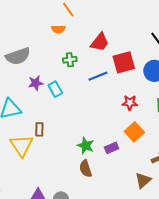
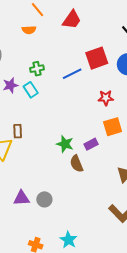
red trapezoid: (100, 42) -> (72, 20), moved
green cross: (70, 60) -> (37, 69), moved
orange square: (134, 132) -> (113, 127), turned 30
brown semicircle: (86, 169) -> (76, 164), moved

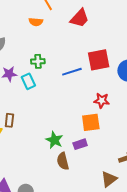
orange square: (113, 127) -> (91, 122), moved

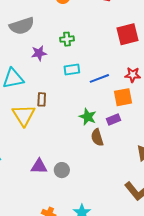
blue line: (72, 72) -> (99, 78), moved
cyan rectangle: (28, 81) -> (72, 69), moved, turned -70

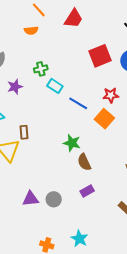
cyan rectangle: (72, 69) -> (55, 86), moved, turned 49
blue line: (99, 78) -> (78, 103), turned 60
orange square: (123, 97) -> (104, 119), turned -30
purple rectangle: (113, 120) -> (87, 191), moved

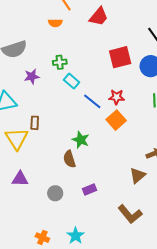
red star: (111, 95) -> (117, 97), moved
brown semicircle: (84, 162) -> (69, 159), moved
purple triangle: (31, 199) -> (20, 179), moved

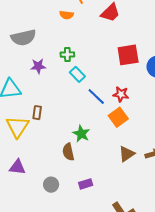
brown triangle: (138, 176) -> (127, 154), moved

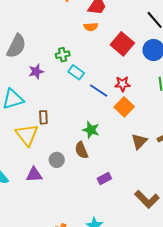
orange semicircle: (66, 15) -> (91, 27), moved
gray semicircle: (23, 38) -> (16, 46), turned -40
red square: (128, 55) -> (122, 44), turned -30
gray circle: (51, 185) -> (57, 160), moved

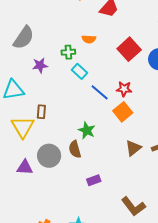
orange semicircle: (91, 27) -> (89, 39), moved
gray circle: (57, 160) -> (49, 156), size x1.5

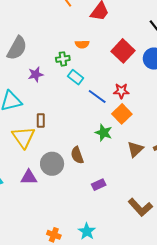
green star: (87, 130) -> (104, 133), moved

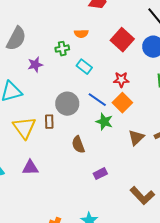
cyan rectangle: (76, 77) -> (84, 67), moved
blue line: (97, 97) -> (97, 100), moved
brown rectangle: (41, 121) -> (49, 122), moved
gray circle: (52, 164) -> (67, 104), moved

